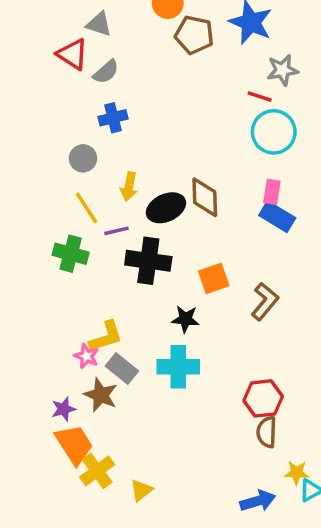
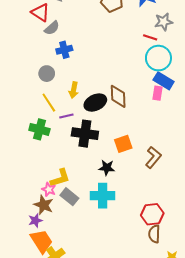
gray semicircle: (106, 72) -> (52, 28), moved
blue rectangle: (277, 217) -> (164, 81), moved
brown star: (101, 395) -> (44, 205), moved

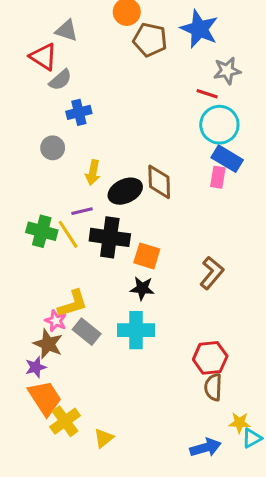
yellow line: (49, 103) -> (68, 234), moved
orange square: (123, 144) -> (147, 256), moved, turned 36

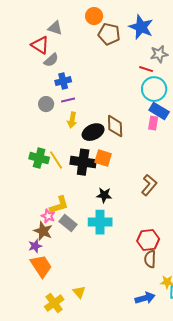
purple line: (82, 211) -> (68, 100), moved
orange square: (147, 256) -> (103, 158), moved
yellow cross: (65, 421) -> (54, 303), moved
yellow triangle: (104, 438) -> (79, 292), turned -32

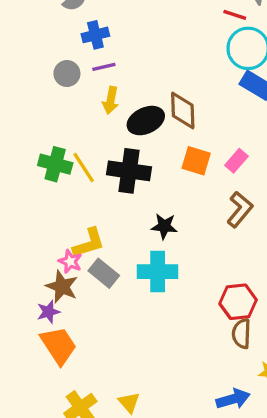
pink rectangle: (153, 123) -> (236, 161), moved, turned 32
orange square: (103, 158) -> (196, 161), moved
yellow triangle: (79, 292) -> (129, 402), moved

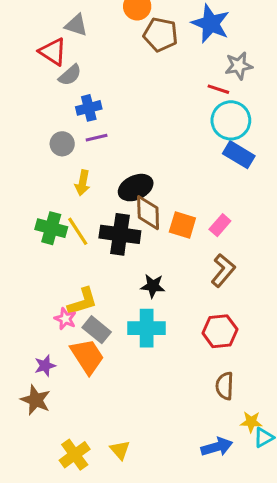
yellow arrow: (111, 100) -> (82, 183), moved
brown diamond: (183, 110) -> (148, 213), moved
brown star: (62, 287) -> (36, 400), moved
red hexagon: (238, 302) -> (220, 331), moved
orange trapezoid: (59, 345) -> (87, 356), moved

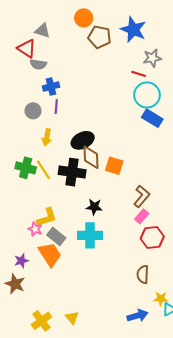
gray semicircle: (70, 75) -> (38, 64), turned 49
purple line: (97, 138) -> (56, 107), turned -72
pink rectangle: (220, 225) -> (142, 216), moved
red hexagon: (220, 331) -> (152, 237), moved

